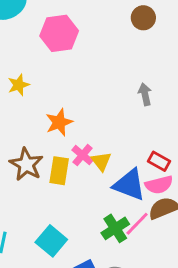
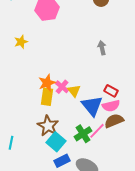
orange star: (59, 122) -> (47, 83), moved
brown star: (26, 164) -> (48, 126), moved
blue triangle: (129, 185) -> (92, 106), turned 30
cyan square: (51, 241) -> (56, 142), moved

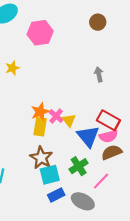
red rectangle: (111, 91) -> (108, 120), size x1.5
pink line: (97, 131) -> (101, 181), moved
cyan square: (56, 142) -> (50, 175), turned 36

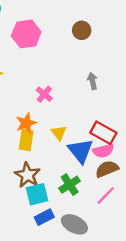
brown circle: (98, 22) -> (82, 30), moved
pink cross: (56, 116) -> (44, 94), moved
pink line: (101, 181) -> (106, 195), moved

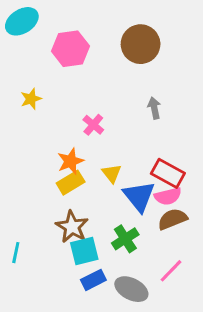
brown circle: (82, 30) -> (141, 44), size x1.6
yellow rectangle: (26, 140) -> (71, 183), turned 50
pink line: (106, 195) -> (171, 271), moved

